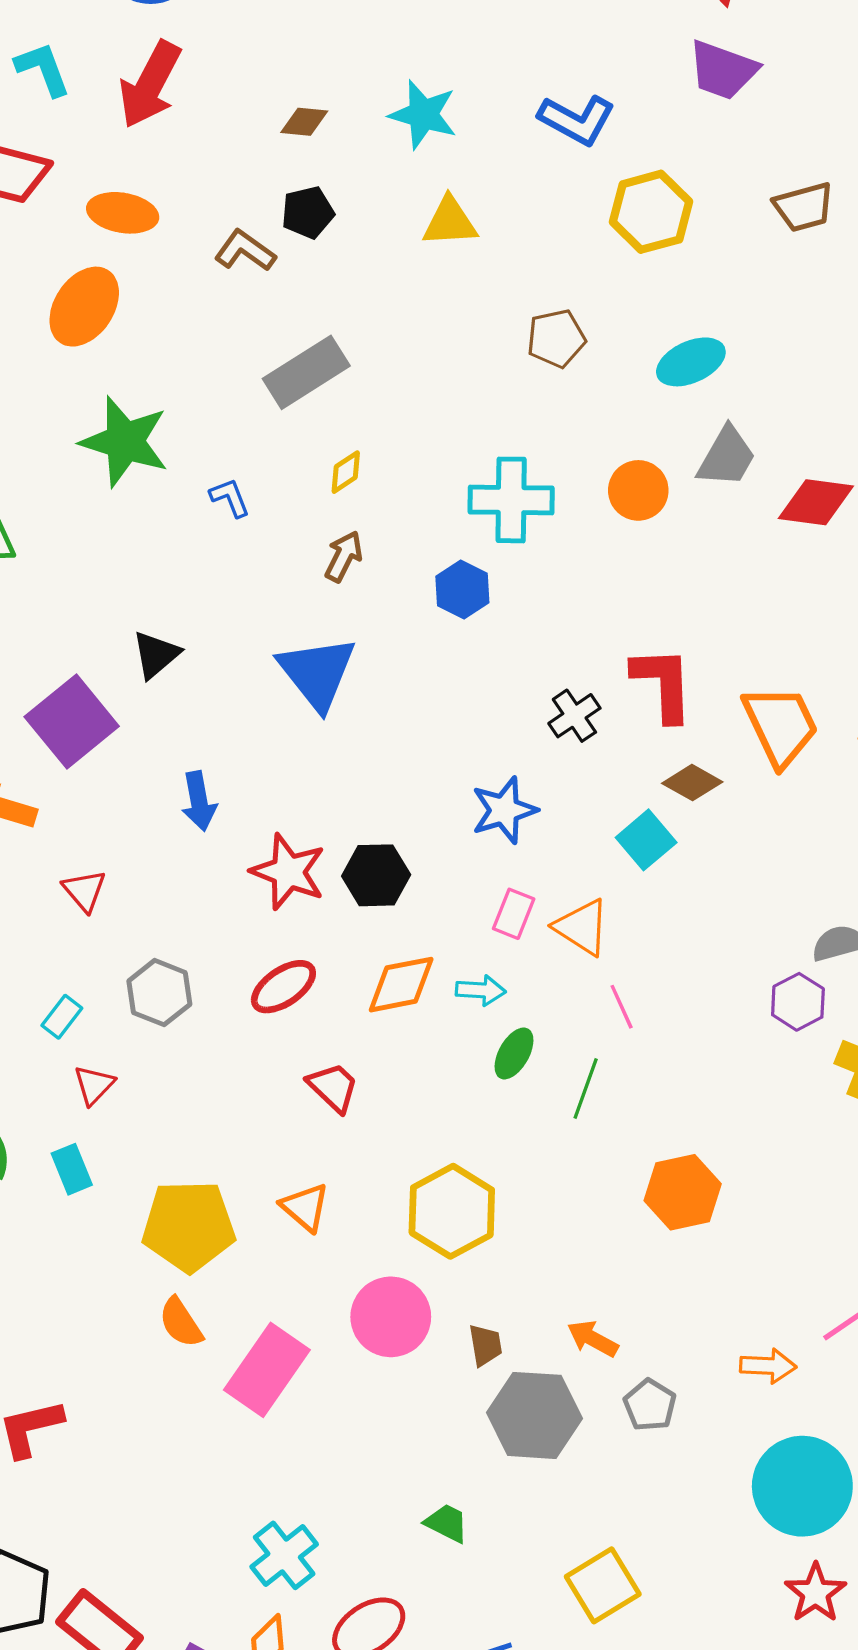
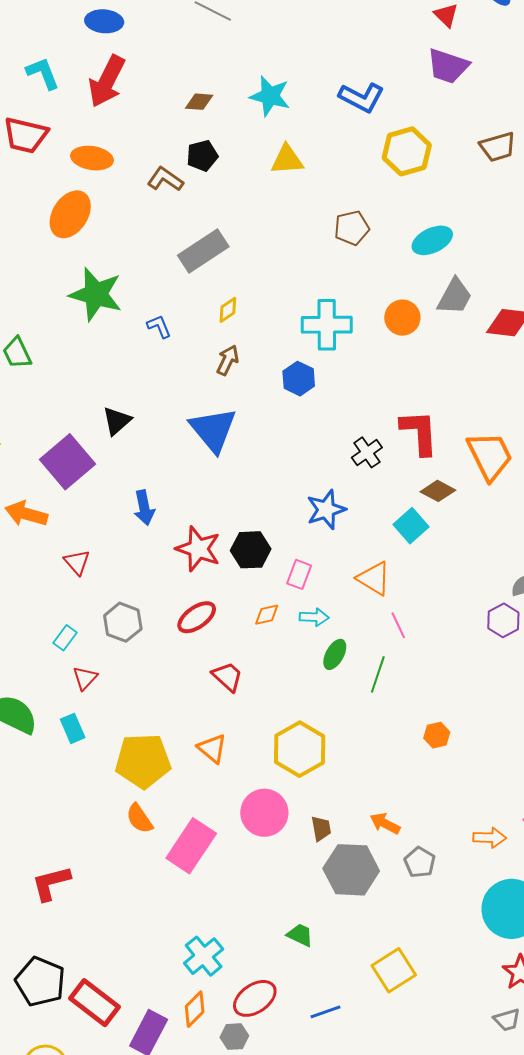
pink rectangle: (514, 914) -> (299, 574), moved
orange diamond: (401, 985) -> (267, 615), size x0.6
orange hexagon: (683, 1192) -> (437, 735), size x0.6

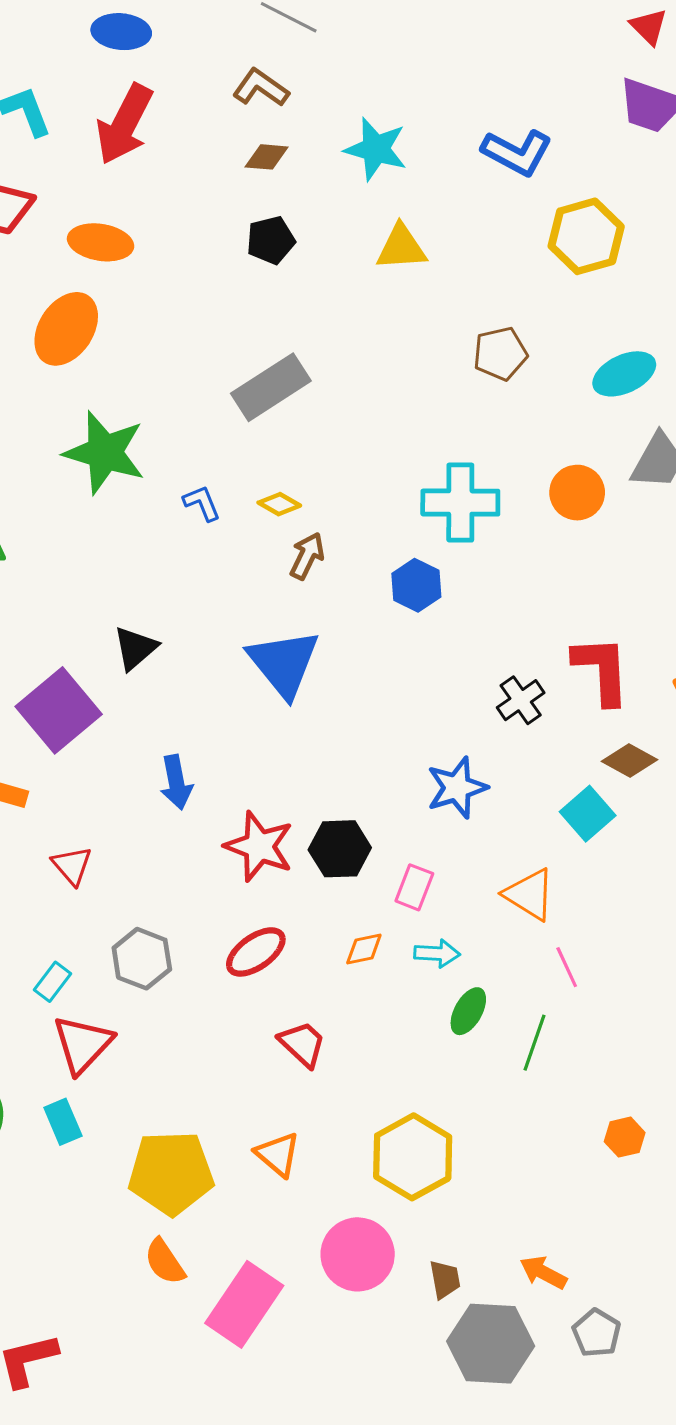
brown L-shape: (165, 179) -> (261, 88), moved
yellow diamond: (228, 310) -> (279, 504), moved, turned 64
red triangle: (85, 678) -> (83, 1044), size x1.6

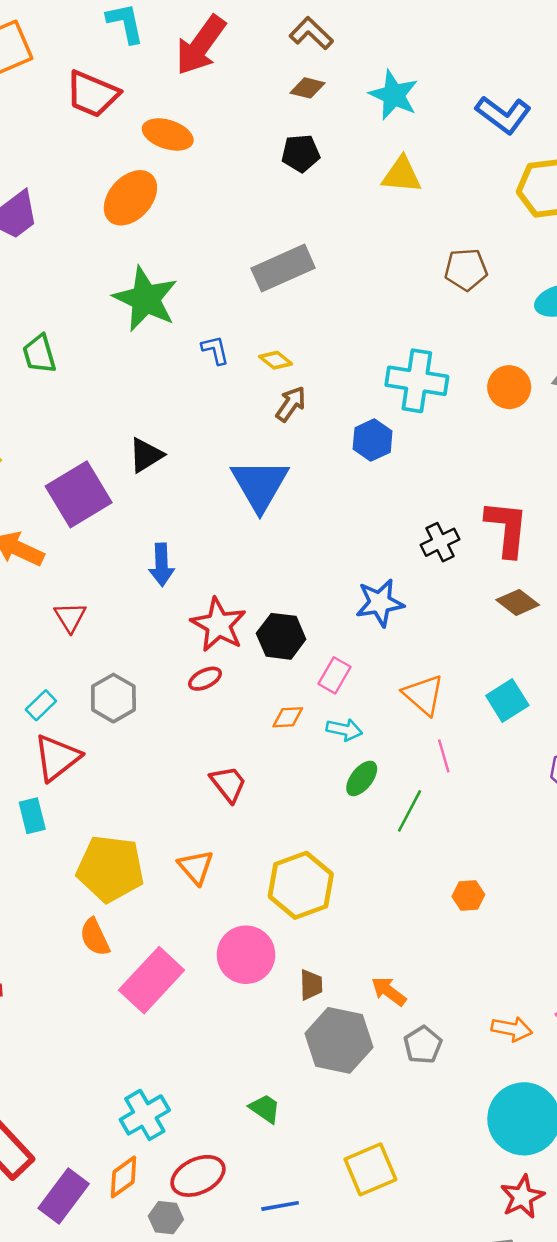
cyan square: (588, 814) -> (507, 701), moved
red ellipse: (256, 952) -> (205, 679), moved, size x0.7

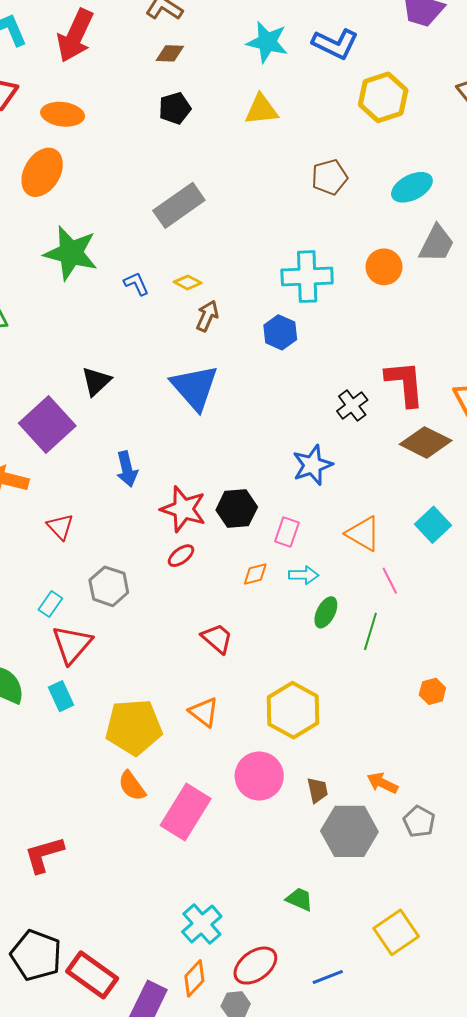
cyan star: (394, 95) -> (267, 42), moved
brown diamond: (518, 602) -> (426, 442), size x1.4

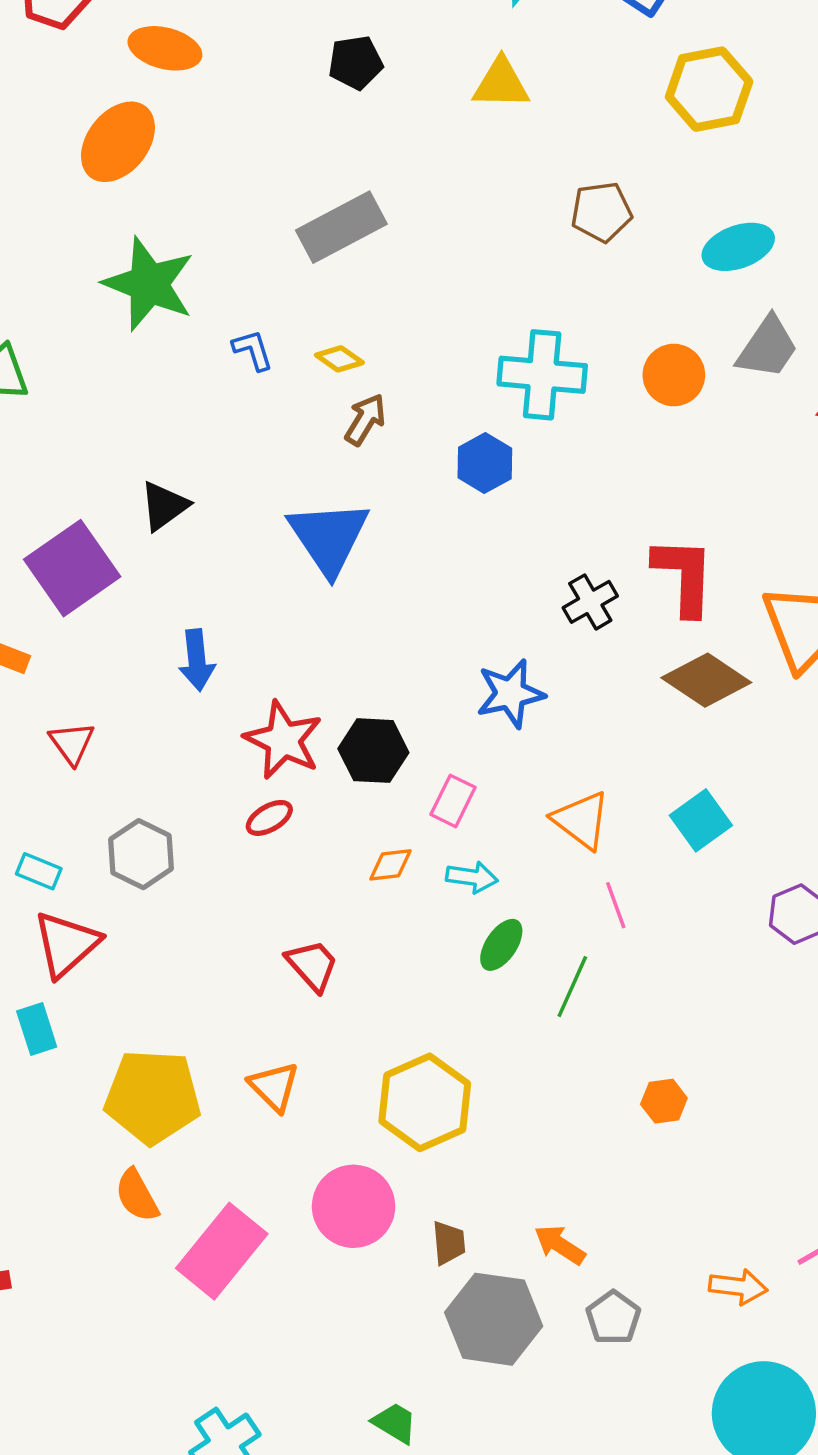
cyan rectangle: (50, 604) -> (39, 871), turned 70

